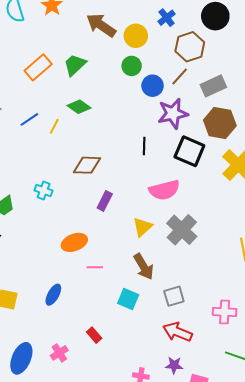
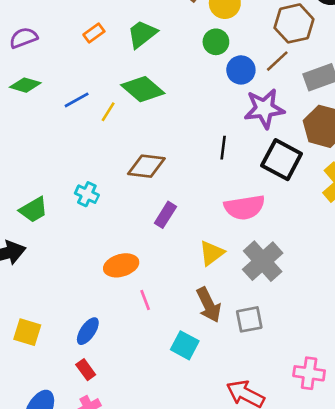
orange rectangle: (38, 67) -> (94, 33), size x0.6
green diamond: (79, 107) -> (143, 89), size x1.4
pink line: (95, 267) -> (145, 300), turned 63
gray square: (174, 296) -> (249, 319), moved
red rectangle: (94, 335) -> (86, 370), moved

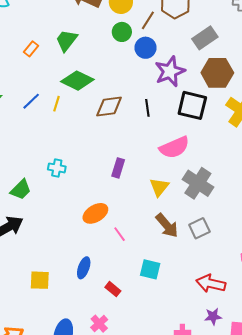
brown line: (277, 61) -> (148, 20), moved
brown diamond: (146, 166) -> (109, 107), moved
cyan square: (185, 345) -> (150, 269), moved
red rectangle: (86, 370) -> (113, 289), moved

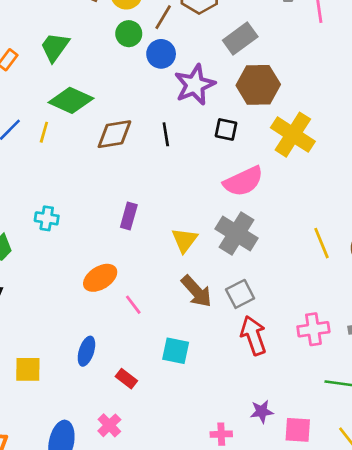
black square: (192, 105) -> (226, 129), size x0.6
pink semicircle: (174, 147) -> (243, 181), moved
red arrow: (211, 283) -> (253, 335), moved, turned 60

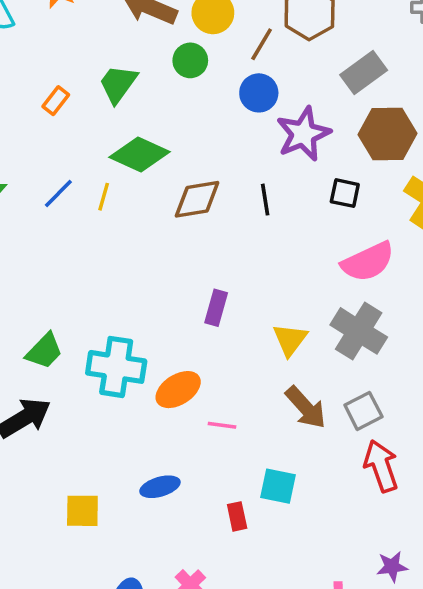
green circle: (129, 34) -> (190, 60), moved
cyan cross: (47, 218) -> (116, 367), moved, size x1.8
pink line: (133, 305) -> (222, 425), turned -45
blue ellipse: (86, 351) -> (160, 487), turned 56
red rectangle: (126, 379) -> (237, 516), moved, turned 40

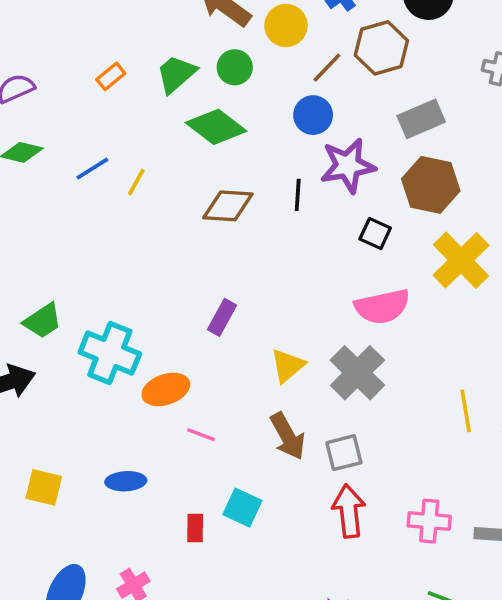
green circle: (190, 60) -> (235, 67), moved
green diamond: (139, 155) -> (216, 127), moved
black line: (265, 200) -> (298, 195), moved

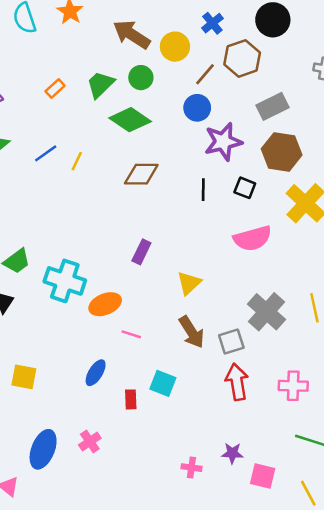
black line: (298, 195) -> (203, 190), moved
gray cross: (357, 373) -> (267, 312), moved
blue ellipse: (126, 481) -> (96, 373), moved, turned -52

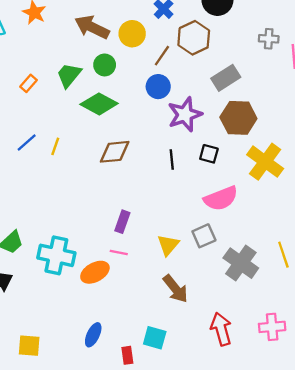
pink line: (131, 334) -> (119, 253), moved
gray square: (231, 341) -> (204, 236), moved

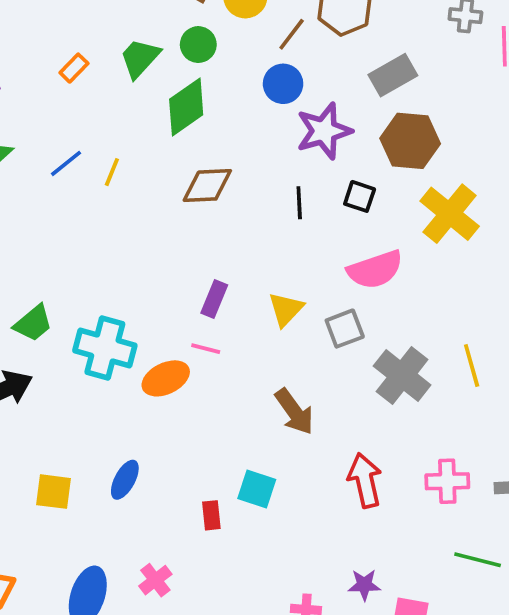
green diamond: (99, 104) -> (186, 107), turned -66
yellow triangle: (168, 245) -> (286, 309), moved
blue ellipse: (93, 335) -> (125, 480), moved

